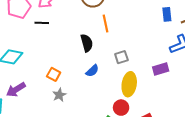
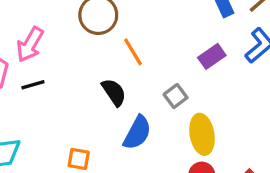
purple rectangle: (161, 69) -> (212, 56), moved
blue semicircle: (92, 71) -> (137, 133), size x1.5

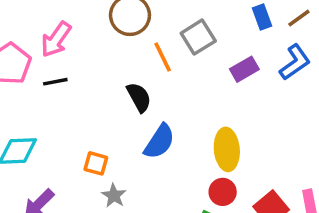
gray square: (176, 96) -> (198, 37), moved, size x1.4

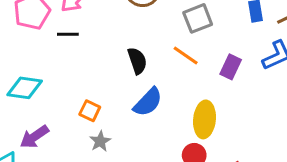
orange line: (163, 57) -> (186, 56), moved, turned -40
purple rectangle: (244, 69) -> (231, 67), moved, turned -45

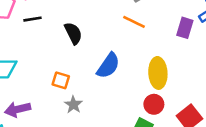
black semicircle: (137, 61) -> (73, 33), moved
purple rectangle: (231, 67) -> (185, 28), moved
purple arrow: (34, 137) -> (18, 109), turned 30

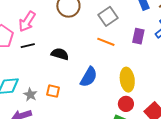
purple rectangle: (185, 28) -> (138, 36), moved
black semicircle: (73, 33) -> (60, 54), turned -42
gray star: (73, 105) -> (30, 95), moved

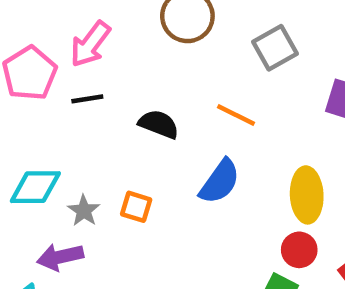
orange line: (106, 42) -> (236, 115), moved

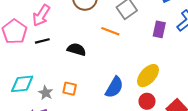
orange line: (236, 115) -> (110, 31), moved
blue semicircle: (220, 182) -> (114, 87), moved
yellow ellipse: (307, 195) -> (148, 76), turned 50

